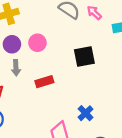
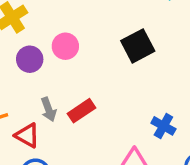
gray arrow: (16, 68) -> (49, 109), moved
red rectangle: (44, 82) -> (82, 111), moved

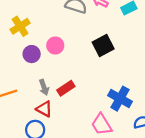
blue cross: (163, 126) -> (120, 99), size x1.5
red triangle: (27, 135) -> (44, 109), moved

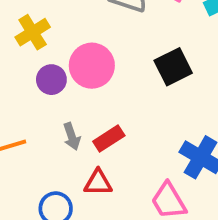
pink circle: (55, 46) -> (92, 66), size x1.5
red triangle: (44, 109) -> (98, 183), moved, turned -30

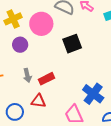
pink circle: (92, 66) -> (41, 24), moved
black square: (173, 67) -> (72, 44), moved

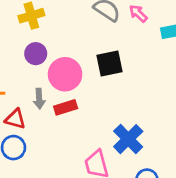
pink circle: (41, 24) -> (65, 74), moved
red triangle: (38, 101) -> (15, 119), moved

